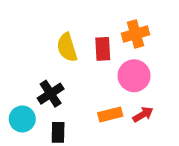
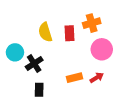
pink circle: (134, 76) -> (102, 49), moved
cyan circle: (22, 119) -> (15, 52), moved

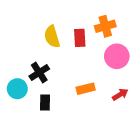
cyan circle: (15, 52) -> (17, 89), moved
red arrow: (97, 78) -> (120, 94), moved

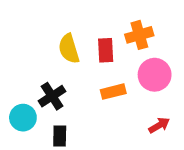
orange rectangle: (86, 89) -> (113, 92), moved

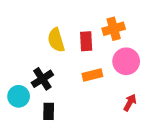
red arrow: (159, 125) -> (130, 103), turned -30

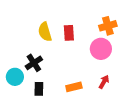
orange cross: (114, 29) -> (108, 26), moved
orange rectangle: (92, 75) -> (74, 87), moved

